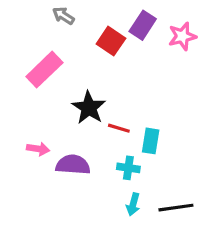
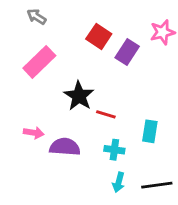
gray arrow: (63, 16) -> (36, 17), moved
purple rectangle: (143, 25) -> (127, 52), moved
cyan rectangle: (151, 141) -> (150, 131), moved

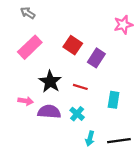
red square: (99, 36) -> (73, 45), moved
purple rectangle: (127, 52) -> (96, 58), moved
black star: (79, 96) -> (50, 82), moved
cyan cross: (114, 150) -> (77, 114), moved, turned 32

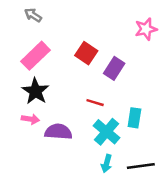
black star: (50, 82) -> (36, 91), moved
cyan cross: (77, 114) -> (107, 132), moved, size x1.5

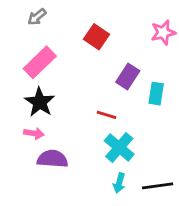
gray arrow: (33, 15) -> (37, 17), turned -72
red square: (86, 53) -> (96, 37), moved
cyan rectangle: (134, 118) -> (156, 94), moved
purple semicircle: (58, 132) -> (52, 159), moved

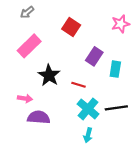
black star: (40, 102) -> (49, 75), moved
black line: (158, 186) -> (116, 108), moved

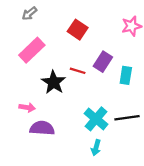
red line: (79, 85) -> (78, 71), moved

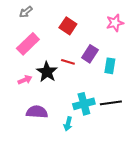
pink arrow: (27, 107) -> (25, 80), moved, turned -32
cyan cross: (96, 119) -> (84, 104), turned 35
cyan arrow: (96, 148) -> (68, 124), moved

